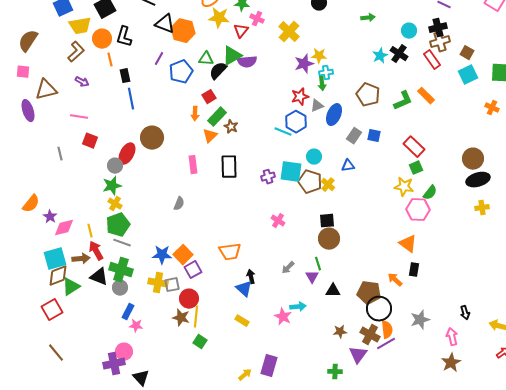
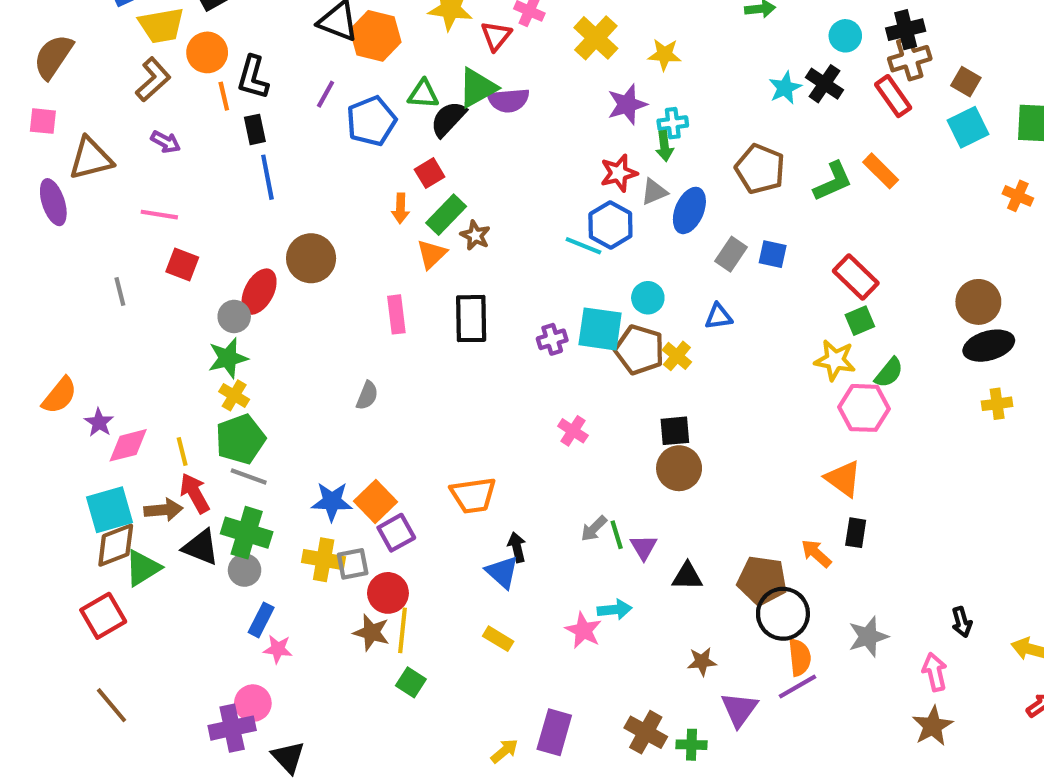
black L-shape: (124, 37) -> (253, 77), moved
yellow star: (319, 56) -> (664, 55), moved
green line: (318, 264) -> (617, 535), moved
brown cross: (370, 335) -> (646, 732), moved

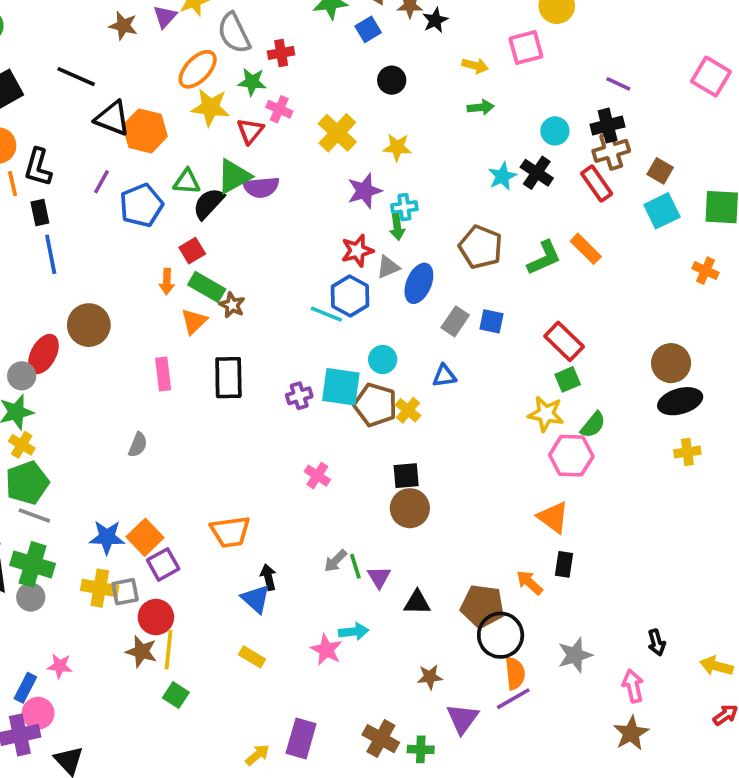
green rectangle: (446, 215) -> (207, 287), turned 76
blue rectangle: (261, 620) -> (25, 688), moved

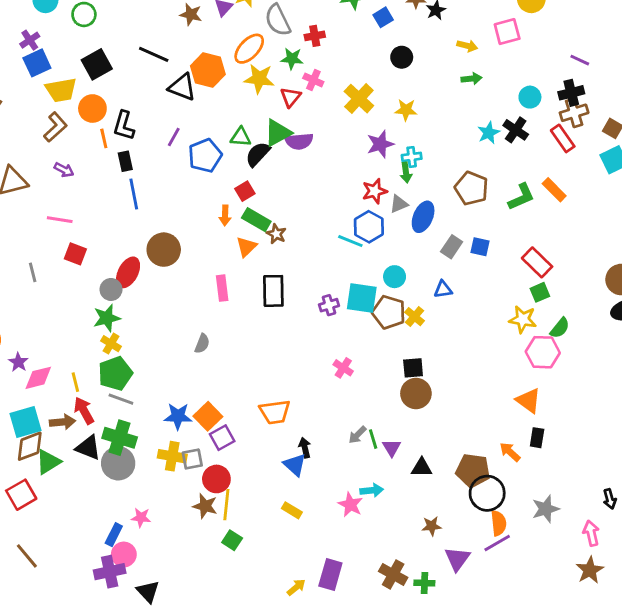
orange hexagon: (145, 131) -> (208, 70), moved
gray circle: (31, 597) -> (118, 463), size x1.5

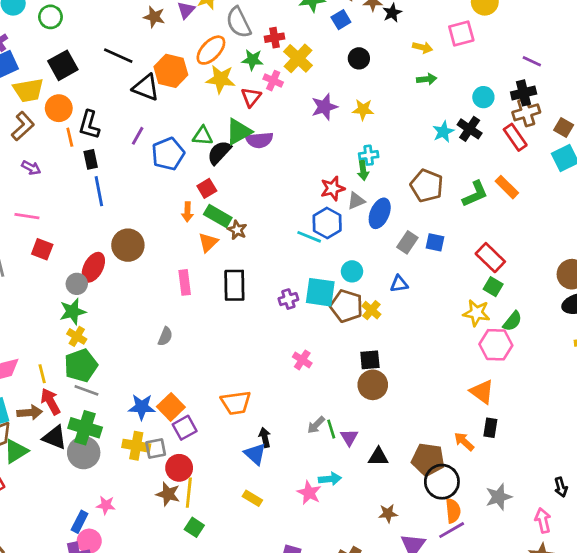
yellow cross: (359, 99) -> (298, 58), moved
purple star: (380, 144) -> (324, 107), moved
green square: (540, 292) -> (493, 287), turned -36

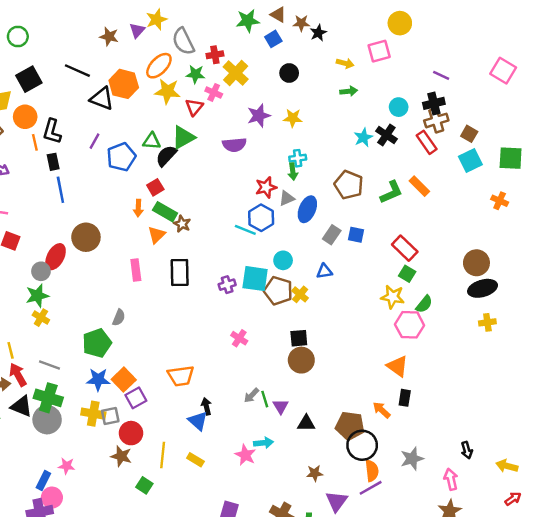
purple semicircle: (259, 140) -> (234, 145), moved
green pentagon: (81, 365) -> (97, 343), moved
yellow line: (189, 493) -> (163, 455), moved

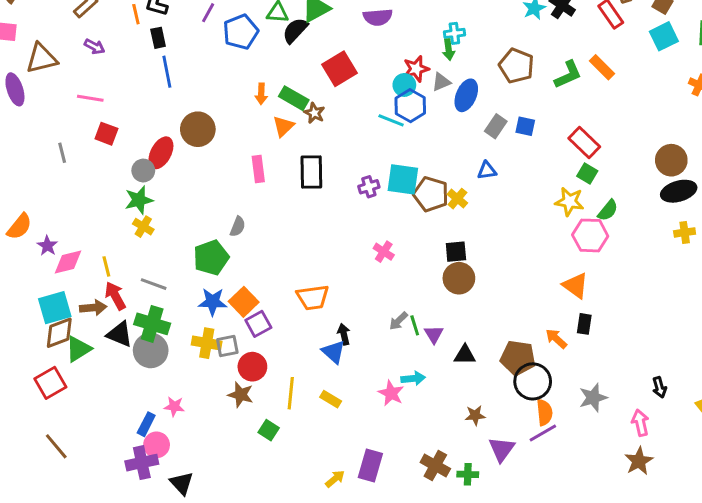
red square: (155, 187) -> (339, 69), moved, size x1.6
cyan circle: (283, 260) -> (404, 85), moved

